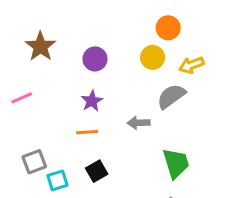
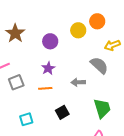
yellow circle: (153, 57) -> (78, 30), moved
gray semicircle: (171, 96) -> (99, 65), turned 78
gray square: (34, 162) -> (16, 82), moved
black square: (97, 171) -> (62, 112), moved

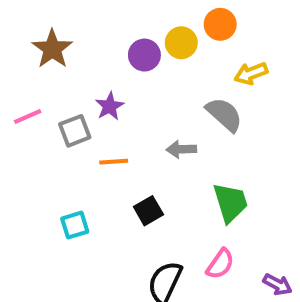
purple circle: (50, 41) -> (144, 55), moved
purple star: (48, 68) -> (110, 106), moved
gray square: (16, 82) -> (75, 131), moved

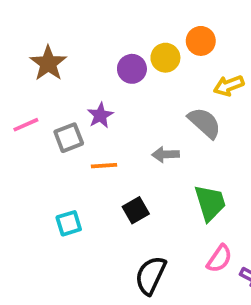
pink semicircle: (220, 264) -> (219, 259), moved

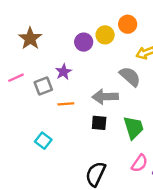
gray arrow: (165, 154) -> (105, 97), size x1.5
black square: (136, 210) -> (99, 123), moved, turned 35
cyan square: (69, 223) -> (43, 141), turned -35

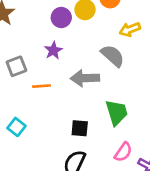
purple star: (63, 72) -> (53, 50), moved
black square: (99, 123) -> (80, 128), moved

